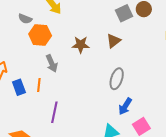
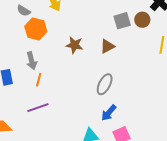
gray arrow: (52, 63) -> (32, 61), moved
orange line: (39, 85) -> (39, 80), moved
purple line: (54, 112) -> (38, 108), turned 50

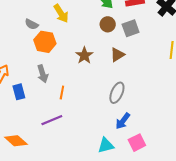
brown circle: (142, 20) -> (108, 24), moved
brown star: (74, 45) -> (84, 55), turned 30
orange line: (39, 80) -> (62, 93), moved

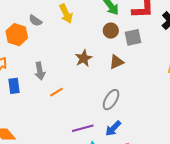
orange hexagon: (45, 42) -> (17, 35), moved
orange line: (62, 93) -> (56, 92), turned 40
purple line: (52, 120) -> (83, 128), moved

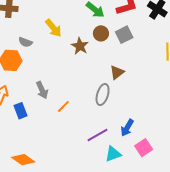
brown star: (84, 58) -> (80, 46), moved
brown triangle: (117, 62) -> (117, 72), moved
gray ellipse: (111, 100) -> (103, 95), moved

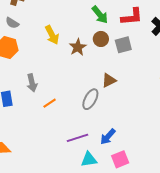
yellow arrow: (53, 28) -> (52, 35), moved
gray semicircle: (25, 42) -> (12, 23), moved

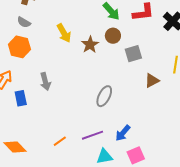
gray square: (123, 45) -> (133, 54), moved
brown triangle: (109, 80) -> (152, 81), moved
orange line: (50, 103) -> (60, 141), moved

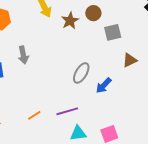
blue arrow: (123, 133) -> (104, 86), moved

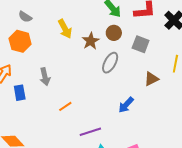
gray square: (113, 32) -> (141, 44), moved, turned 36
gray ellipse: (81, 73) -> (110, 63), moved
orange line: (34, 115) -> (65, 106), moved

